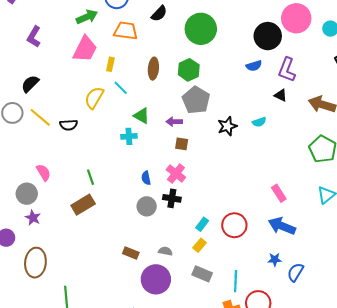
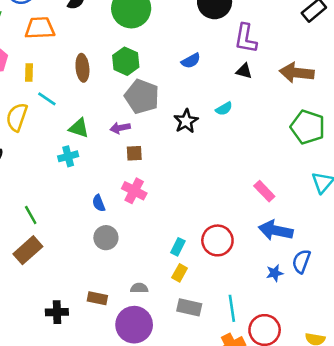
blue semicircle: (254, 66) -> (191, 61), moved
black cross: (172, 198) -> (57, 312), moved
blue semicircle: (295, 272) -> (301, 261), moved

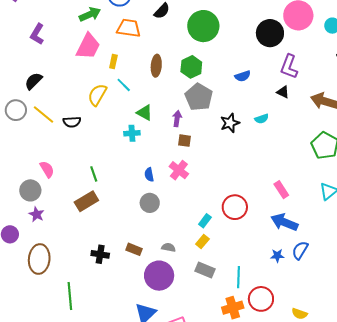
purple arrow: (120, 128) -> (177, 119), turned 98
red circle: (217, 240) -> (235, 207), moved

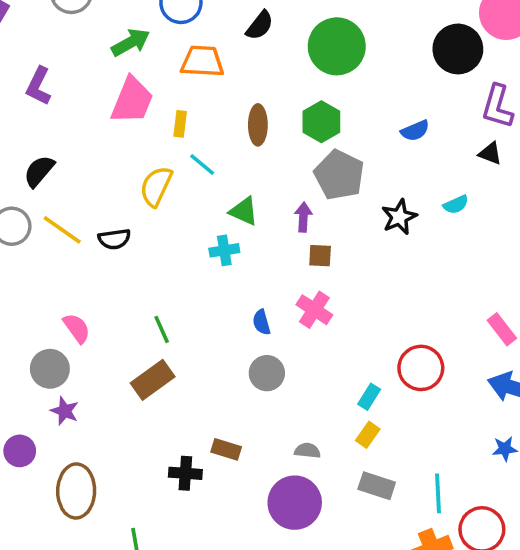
brown rectangle: (134, 249) -> (226, 449), moved

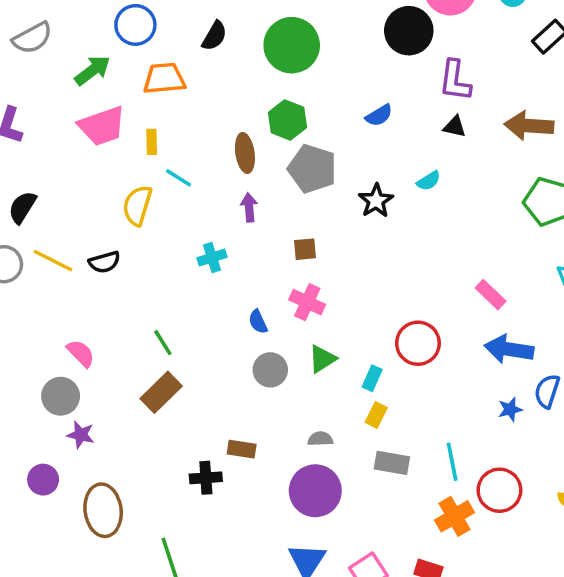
pink trapezoid: (132, 100) -> (102, 126), turned 57
brown ellipse: (258, 125) -> (245, 153), moved
green triangle: (244, 211) -> (322, 359), moved, turned -48
purple arrow: (303, 217) -> (249, 207), moved

